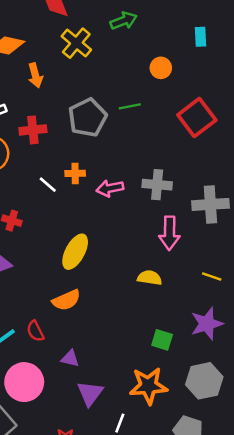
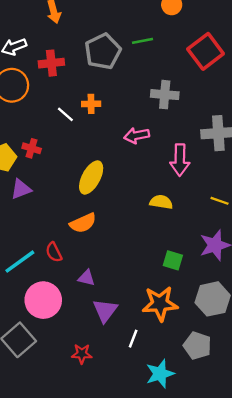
gray cross: (157, 185) -> (165, 95), moved
pink arrow: (110, 188) -> (137, 135), moved

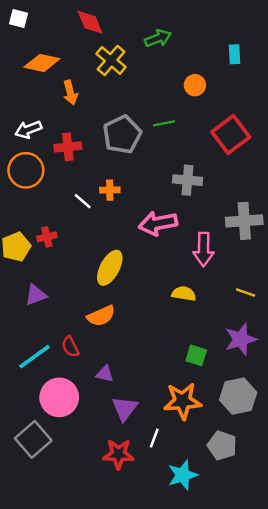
pink arrow: (137, 135) -> (158, 223), size x1.4
red cross: (32, 148) -> (47, 237), turned -30
purple triangle: (21, 189) -> (36, 295), moved
red star: (82, 354) -> (118, 454), moved, size x1.4

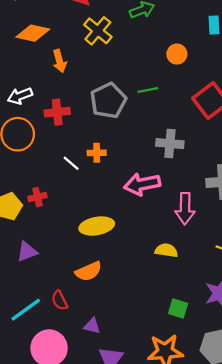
yellow ellipse: (110, 268) -> (97, 226), turned 52

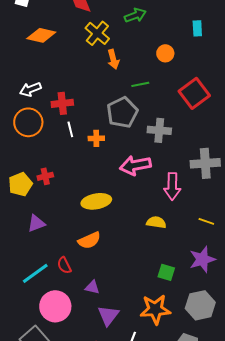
orange arrow: (60, 61) -> (113, 59), moved
gray pentagon: (108, 101) -> (122, 112), moved
white line: (71, 163) -> (70, 129), moved, turned 35

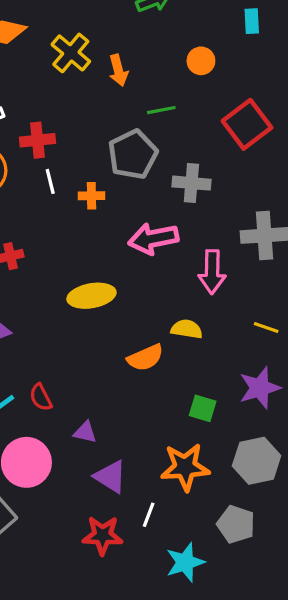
yellow cross: (97, 33) -> (71, 53), moved
orange semicircle: (89, 240) -> (145, 358), moved
purple triangle: (108, 315) -> (111, 477), turned -35

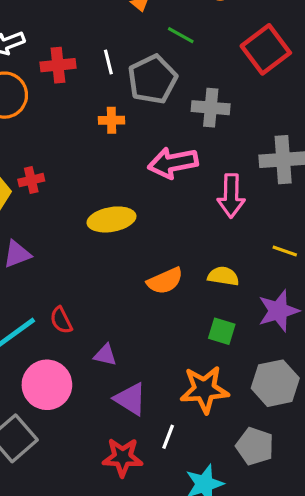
green line: (161, 110) -> (181, 35), turned 40
white line: (50, 181) -> (108, 62), moved
yellow semicircle: (187, 329) -> (223, 276), moved

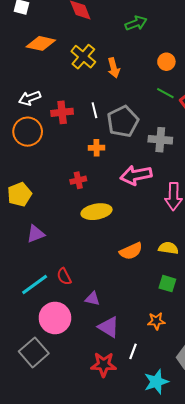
green line: (181, 35) -> (165, 93), moved
red cross: (31, 180) -> (78, 180), moved
orange star: (204, 390) -> (156, 321), size x0.6

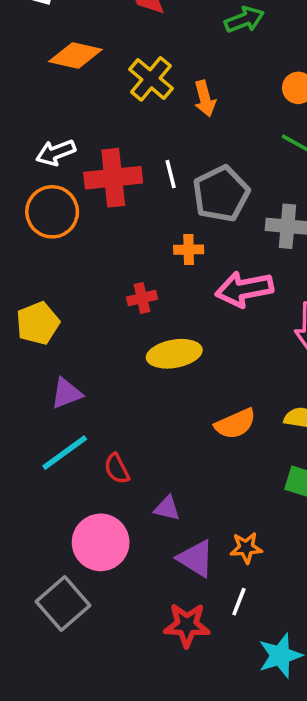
red cross: (62, 112) -> (113, 178), size x1.4
orange cross: (97, 148) -> (189, 250), moved
cyan line: (35, 285) -> (65, 453), moved
orange star: (156, 321) -> (246, 548), moved

